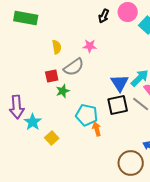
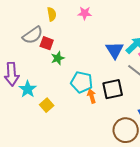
gray semicircle: (74, 67) -> (33, 35), moved
red square: (52, 76) -> (47, 43), turned 32
black square: (118, 105) -> (113, 89), moved

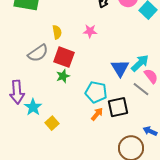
red square: (47, 43) -> (64, 57), moved, size x1.5
cyan pentagon: (82, 82) -> (96, 92), moved
orange arrow: (92, 96) -> (97, 114), turned 56

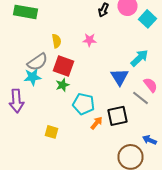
cyan arrow: (140, 63) -> (140, 58), moved
cyan pentagon: (96, 92) -> (84, 104), moved
cyan star: (33, 107) -> (32, 77), moved, turned 30
yellow square: (52, 123) -> (52, 132), turned -32

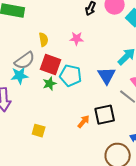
cyan pentagon: (84, 104) -> (71, 76), moved

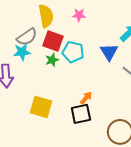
yellow semicircle: (44, 40) -> (46, 16), size x1.6
black square: (105, 115) -> (81, 114), moved
yellow square: (39, 131) -> (41, 107), size x1.6

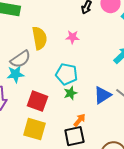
red square: (53, 41) -> (37, 101), moved
blue triangle: (109, 52) -> (102, 95), moved, turned 30
green star: (52, 60) -> (70, 93), moved

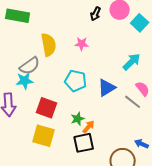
green star: (70, 93) -> (78, 119), moved
blue triangle: (102, 95) -> (107, 88), moved

